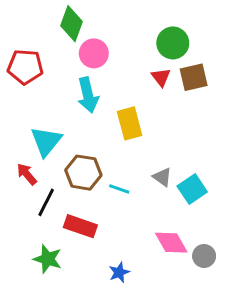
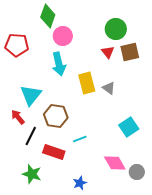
gray triangle: (162, 177) -> (109, 88), moved
cyan line: (119, 189) -> (80, 139), moved, turned -40

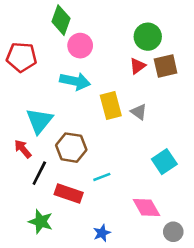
red triangle: (108, 52) -> (138, 66), turned 32
cyan arrow: (59, 64) -> (75, 81), turned -65
gray circle: (137, 172) -> (173, 232), moved

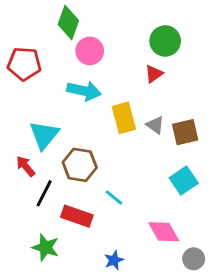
brown square: (166, 66) -> (185, 132), moved
cyan line: (102, 177) -> (114, 198), turned 60

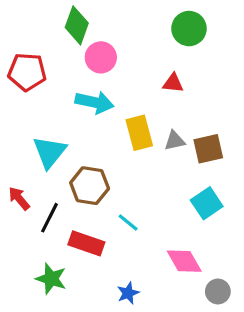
green circle: (165, 41) -> (189, 29), moved
red triangle: (154, 74) -> (173, 83), turned 42
gray triangle: (155, 125) -> (175, 141), turned -48
red arrow: (26, 166) -> (19, 198), moved

